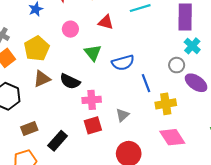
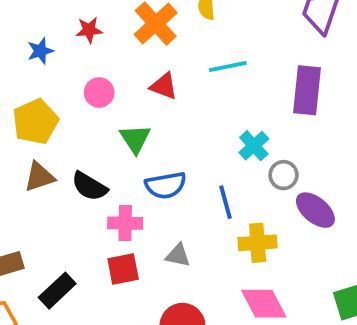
cyan cross: (192, 46) -> (254, 146), moved
blue semicircle: (123, 63) -> (166, 185), moved
gray triangle: (122, 115) -> (178, 255), turned 48

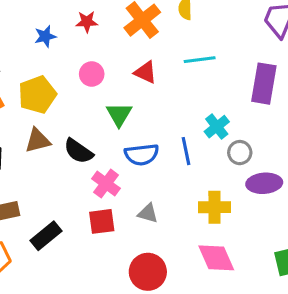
blue line: (225, 202) -> (186, 151), moved
purple ellipse: (315, 210) -> (264, 183), turned -48
pink cross: (125, 223) -> (106, 184), turned 32

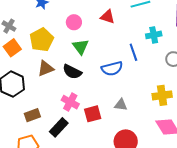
green triangle: (119, 114) -> (81, 47), moved
cyan cross: (217, 127) -> (154, 35), moved, turned 35
blue line: (186, 151) -> (133, 52), moved
pink cross: (106, 184) -> (70, 102), moved

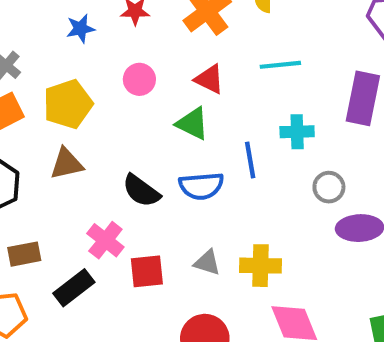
green triangle: (81, 47) -> (192, 124), moved, turned -36
black semicircle: (72, 72) -> (141, 191), moved
yellow cross: (162, 95) -> (261, 266), moved

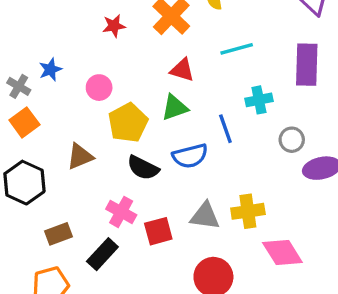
blue star: (81, 29) -> (50, 70), moved
pink circle: (139, 79) -> (99, 88), moved
yellow pentagon: (68, 104) -> (128, 123), moved
green triangle: (192, 124) -> (175, 108), turned -36
gray triangle: (207, 263) -> (205, 216), size x1.4

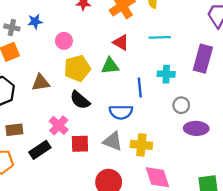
gray cross: (19, 86) -> (12, 27), turned -32
blue semicircle: (190, 156) -> (121, 112), moved

